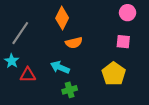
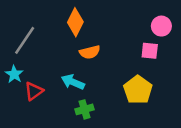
pink circle: (128, 13) -> (161, 26), moved
red triangle: (28, 75) -> (34, 91), turned -35

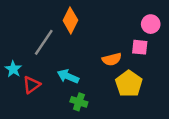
gray line: (25, 40) -> (44, 42), moved
orange semicircle: (90, 52) -> (112, 59), moved
green cross: (85, 109) -> (79, 102), turned 35

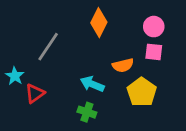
orange diamond: (70, 20) -> (99, 23), moved
pink circle: (151, 24) -> (154, 27), moved
cyan arrow: (68, 76) -> (92, 84), moved

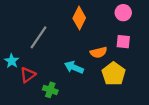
pink circle: (154, 27) -> (123, 13), moved
green cross: (87, 112) -> (50, 90), moved

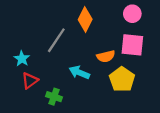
gray line: (38, 37) -> (56, 40), moved
pink square: (123, 42) -> (132, 45), size x1.5
cyan star: (12, 61) -> (22, 59), moved

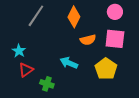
gray line: (56, 40) -> (36, 16), moved
orange semicircle: (106, 56) -> (88, 40), moved

